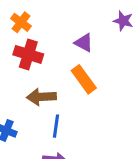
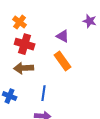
brown arrow: (41, 97) -> (24, 68), moved

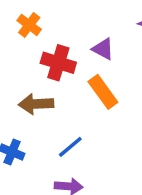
red cross: (25, 44) -> (58, 63), moved
blue line: (44, 93) -> (70, 147), turned 42

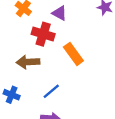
purple triangle: (103, 49) -> (59, 13), moved

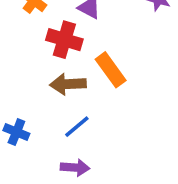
brown arrow: (28, 62) -> (68, 84), moved

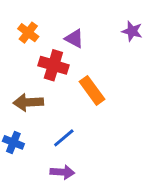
brown arrow: (68, 84) -> (28, 102), moved

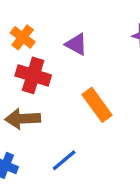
red cross: (53, 65) -> (33, 75), moved

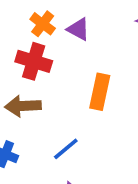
orange cross: (23, 37) -> (43, 24), moved
orange rectangle: (97, 105) -> (100, 92), turned 48

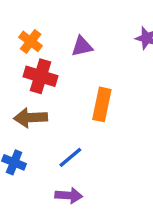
orange cross: (43, 24) -> (31, 41), moved
purple triangle: (78, 29) -> (82, 46), turned -40

